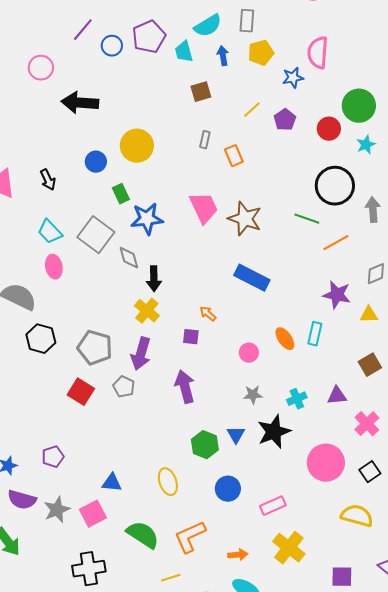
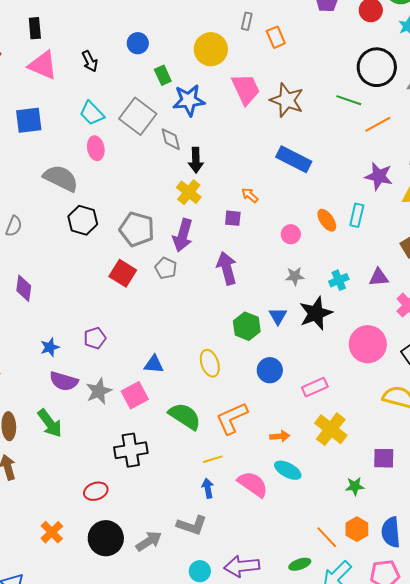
yellow circle: (137, 146) -> (211, 49), moved

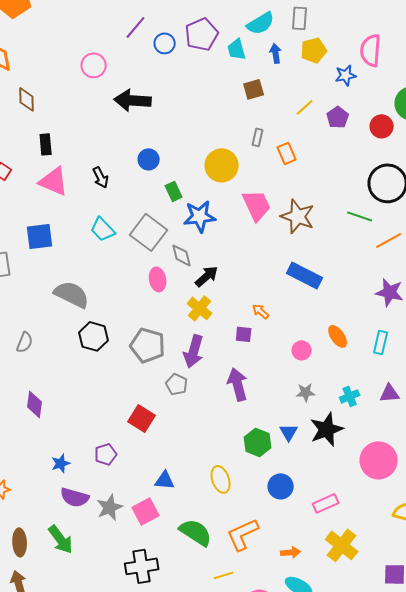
pink ellipse: (96, 148) -> (158, 279), moved
black arrow: (196, 160) -> (207, 276), turned -130
cyan rectangle: (357, 215) -> (381, 342), moved
red square: (123, 273) -> (142, 418), moved

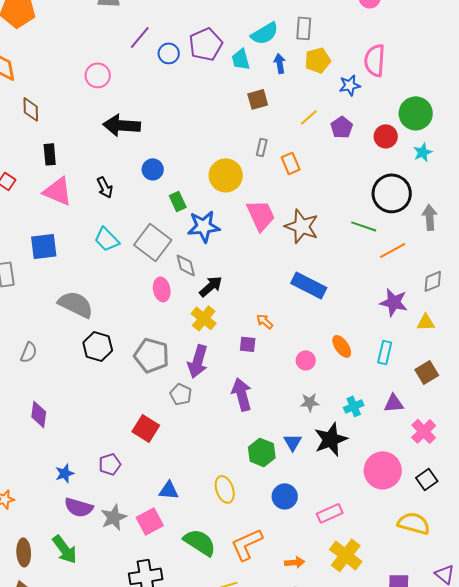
black arrow: (133, 100) -> (122, 125), moved

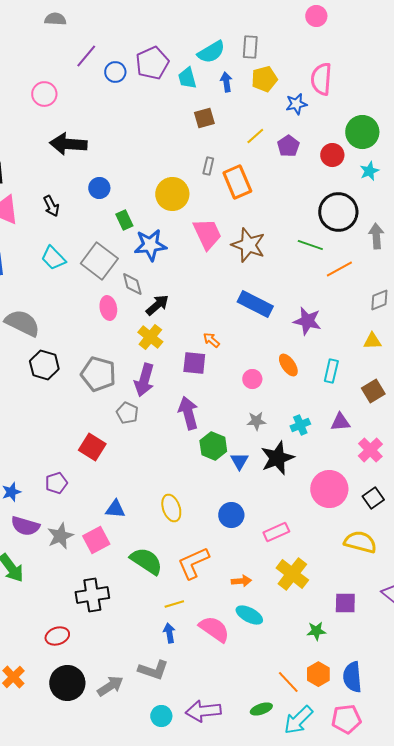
orange rectangle: (291, 163) -> (237, 182), size x1.5
purple star: (394, 302) -> (307, 321), moved
purple square: (248, 344) -> (194, 363), size x1.4
green hexagon: (262, 452) -> (213, 446), moved

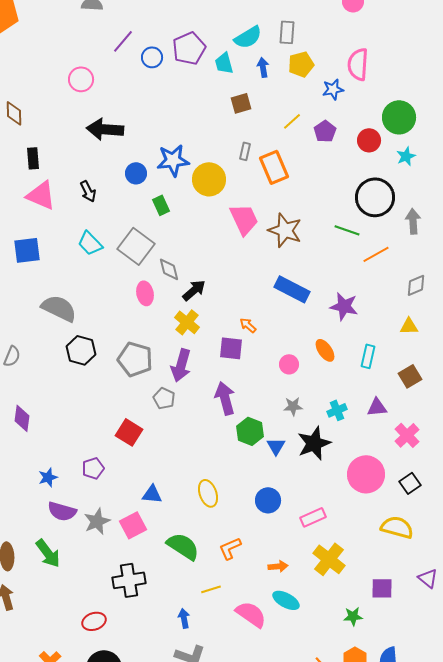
blue star: (150, 245) -> (173, 160), moved
orange L-shape: (193, 563) -> (230, 548), size x0.7
blue arrow: (169, 633) -> (184, 618), moved

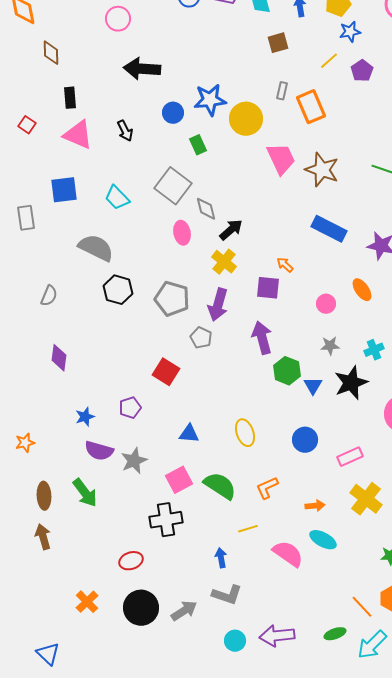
blue star: (333, 89) -> (350, 32), moved
cyan trapezoid: (90, 243) -> (117, 198), moved
pink square: (133, 525) -> (179, 480), moved

